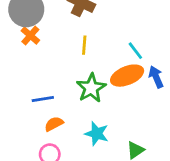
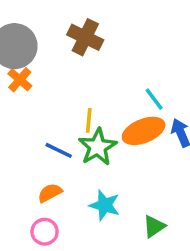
yellow line: (84, 45) -> (89, 120), moved
blue line: (43, 99) -> (59, 150), moved, turned 35

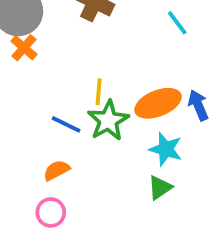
cyan line: (154, 99) -> (177, 23), moved
cyan star: (105, 205) -> (166, 149), moved
green triangle: (154, 226) -> (160, 188), moved

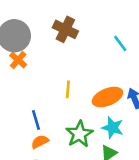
green star: (108, 120) -> (79, 134), moved
blue line: (66, 124) -> (36, 120), moved, turned 48

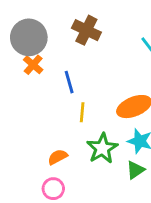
yellow line: (68, 89) -> (82, 112), moved
blue line: (36, 120) -> (69, 82), moved

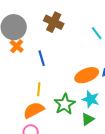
yellow line: (82, 112) -> (39, 89), moved
orange semicircle: (58, 157) -> (34, 110), size x1.5

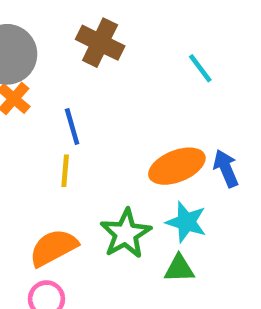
yellow line: (39, 89) -> (65, 171), moved
green triangle: (88, 119) -> (179, 269), turned 32

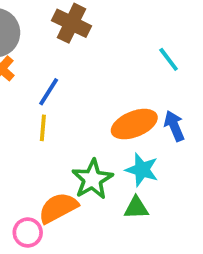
cyan line: (200, 68) -> (169, 59), moved
blue line: (72, 127) -> (49, 92), turned 48
orange semicircle: (53, 248) -> (58, 208), moved

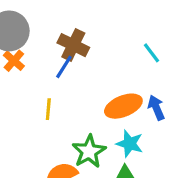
brown cross: (71, 23) -> (73, 45), moved
blue line: (49, 92) -> (64, 67), moved

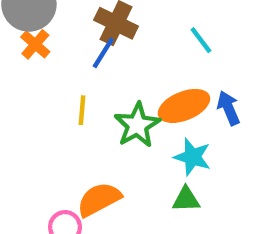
cyan line: (152, 53) -> (201, 40), moved
green star: (89, 151) -> (137, 125), moved

